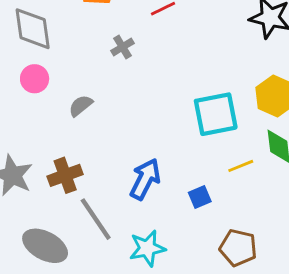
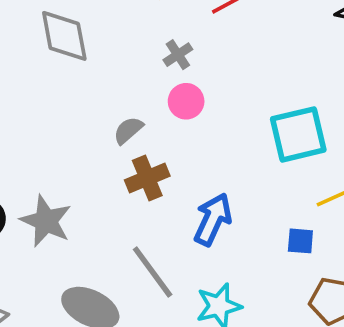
pink circle: (35, 79) -> (186, 101), moved
brown cross: (65, 175) -> (147, 178), moved
blue square: (200, 197) -> (300, 241), moved, turned 30

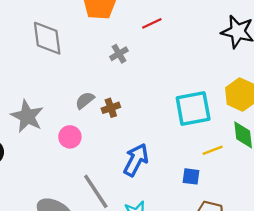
pink circle: (186, 101) -> (70, 137), moved
brown cross: (147, 178) -> (111, 108), moved, size x0.7
gray star: (46, 221) -> (27, 116), moved

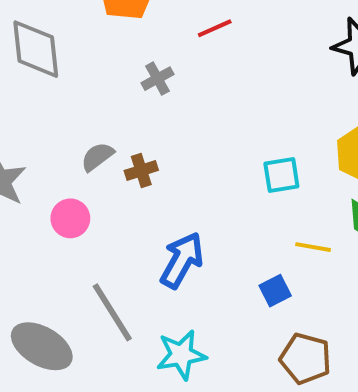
cyan square: (193, 108) -> (281, 175), size x0.6
yellow line: (213, 150) -> (313, 247), turned 30
blue square: (191, 176) -> (275, 291), turned -36

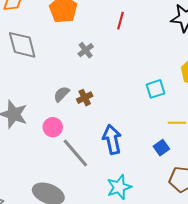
red line: (215, 28) -> (121, 21), moved, turned -42
blue arrow: (182, 260) -> (112, 140), turned -32
gray line: (112, 312) -> (75, 153), moved

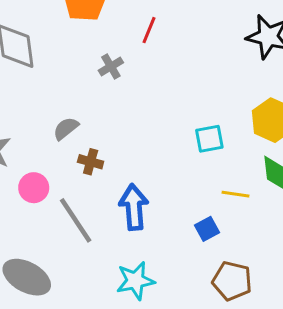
red line: (121, 21) -> (149, 30), moved
brown cross: (85, 98) -> (91, 162), moved, turned 35
pink circle: (53, 127) -> (34, 188), moved

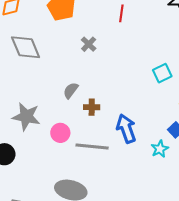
red line: (149, 30) -> (121, 13), moved
gray line: (76, 220) -> (92, 146), turned -36
cyan star: (135, 281) -> (160, 149), moved, size x0.7

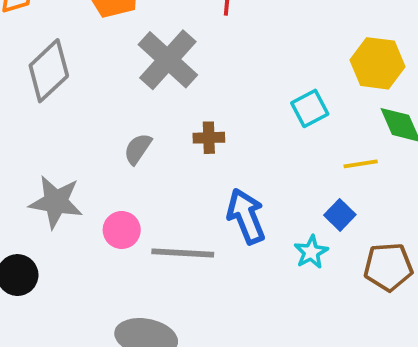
gray cross: (89, 44) -> (168, 60), size x2.0
gray diamond: (26, 47) -> (49, 71), turned 72
brown cross: (92, 107) -> (209, 138), moved

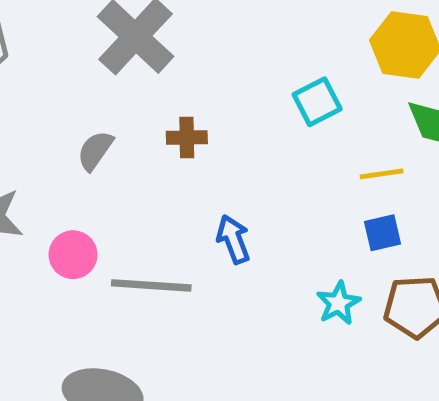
blue square: (340, 215) -> (383, 233), moved, turned 32
blue arrow: (246, 216) -> (233, 239), size x0.7
cyan star: (311, 252) -> (338, 303), moved

